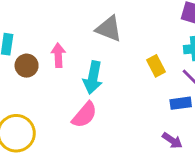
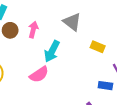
yellow rectangle: (156, 66) -> (98, 47), moved, turned -56

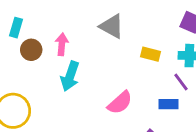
cyan arrow: (52, 51) -> (70, 76), moved
pink semicircle: (39, 74) -> (120, 103), moved

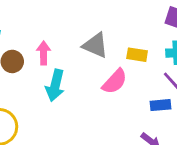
gray triangle: (112, 26) -> (95, 45), moved
pink semicircle: (120, 103) -> (115, 81), moved

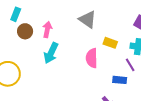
gray triangle: (95, 45) -> (87, 19), moved
pink semicircle: (115, 81) -> (92, 58), turned 126

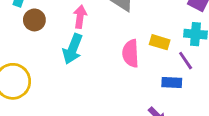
pink arrow: (47, 29) -> (80, 17), moved
yellow rectangle: (110, 43) -> (160, 42), moved

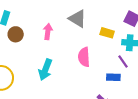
yellow rectangle: (160, 42) -> (107, 33), moved
cyan arrow: (73, 49) -> (45, 70), moved

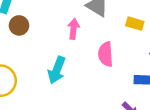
pink arrow: (48, 32) -> (74, 29), moved

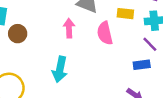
pink semicircle: (106, 54) -> (105, 33), moved

